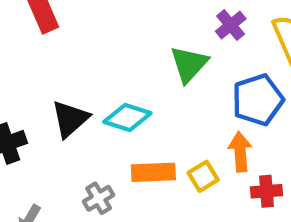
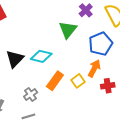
orange arrow: (240, 152) -> (94, 68), turned 36
orange rectangle: (153, 172) -> (55, 81), turned -48

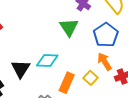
orange arrow: (94, 68) -> (105, 61), turned -48

